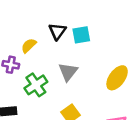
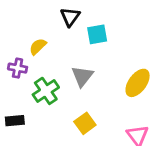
black triangle: (57, 31) -> (70, 17), moved

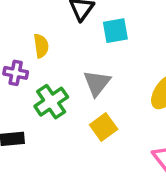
yellow semicircle: (38, 46) -> (41, 46), turned 126
yellow square: (85, 123) -> (104, 127), moved

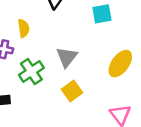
cyan square: (115, 31) -> (102, 14), moved

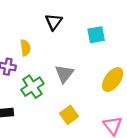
yellow square: (72, 91) -> (69, 115), moved

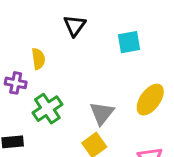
gray triangle: (64, 74) -> (102, 113), moved

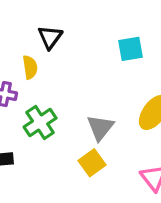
black triangle: (75, 26) -> (50, 37), moved

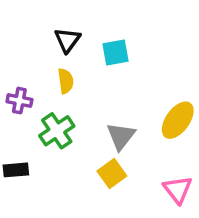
cyan square: (130, 49) -> (115, 53), moved
yellow semicircle: (30, 67) -> (66, 81), moved

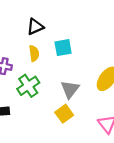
black triangle: (67, 40) -> (35, 27), turned 30
cyan square: (115, 53) -> (63, 48), moved

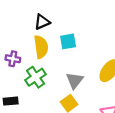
yellow semicircle: (34, 53) -> (41, 47), size x1.5

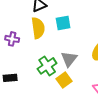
green cross: (36, 77) -> (47, 66), moved

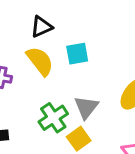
yellow semicircle: (38, 28) -> (40, 61), turned -30

